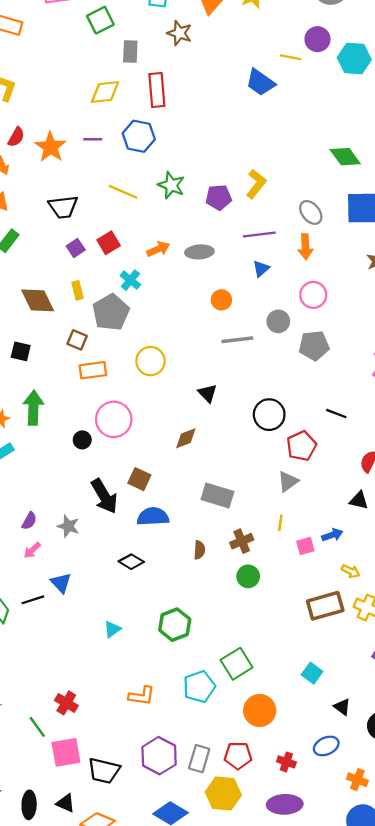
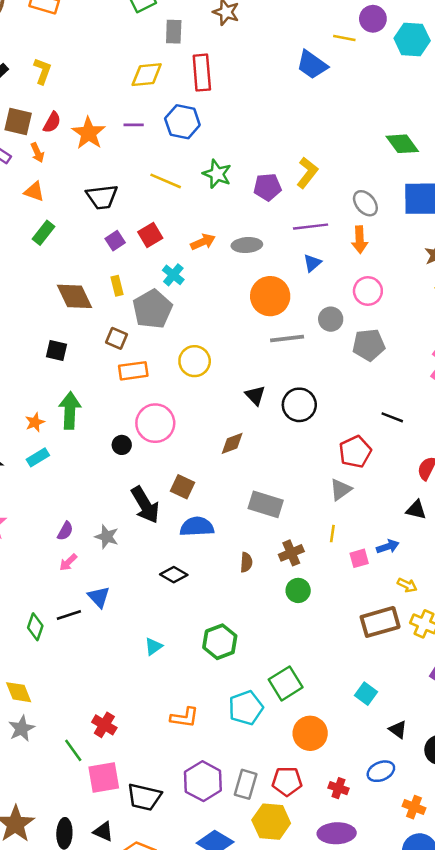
orange circle: (221, 300) -> (270, 296), size x1.8
black circle: (269, 415) -> (299, 405), moved

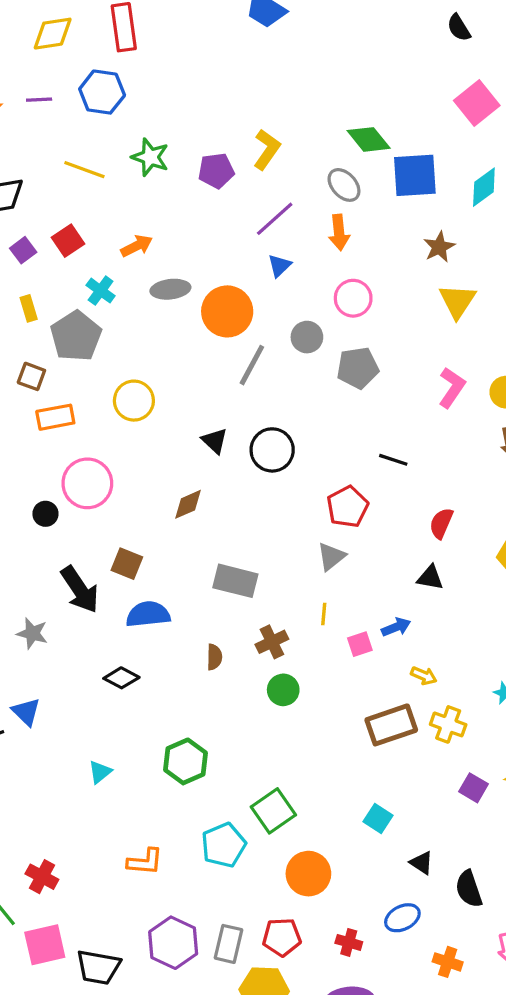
green diamond: (402, 144) -> (369, 139), moved
purple line: (311, 227) -> (275, 219), turned -32
gray ellipse: (247, 245) -> (170, 289), moved
gray line: (287, 339) -> (252, 365), turned -52

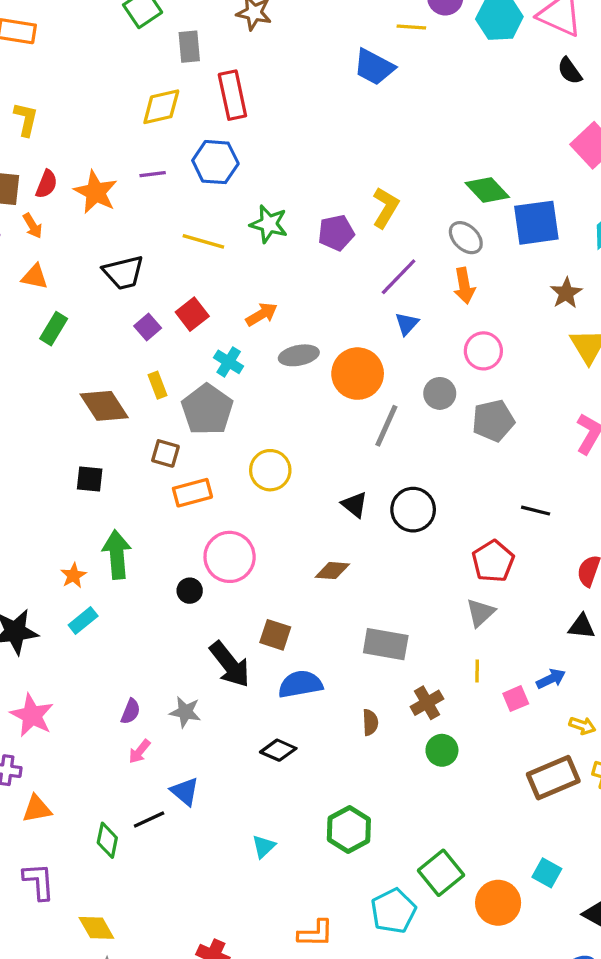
brown diamond: (188, 504) -> (332, 571), turned 32
orange circle: (308, 874) -> (498, 903), moved

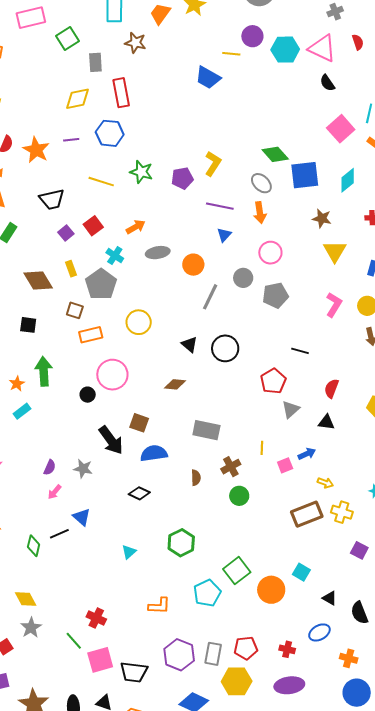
purple line: (399, 277) -> (220, 206), turned 56
brown star: (566, 293) -> (322, 218), turned -30
orange circle: (358, 374) -> (193, 265), size x0.7
gray triangle: (480, 613) -> (291, 409), moved

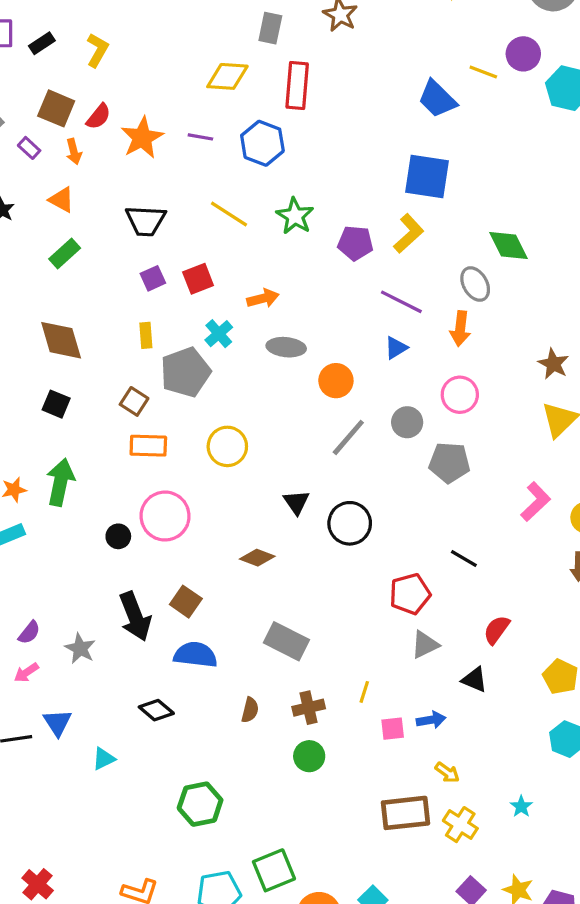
blue square: (305, 175) -> (427, 176), moved
brown diamond: (38, 280) -> (61, 340), moved
cyan triangle: (129, 552) -> (104, 759), moved

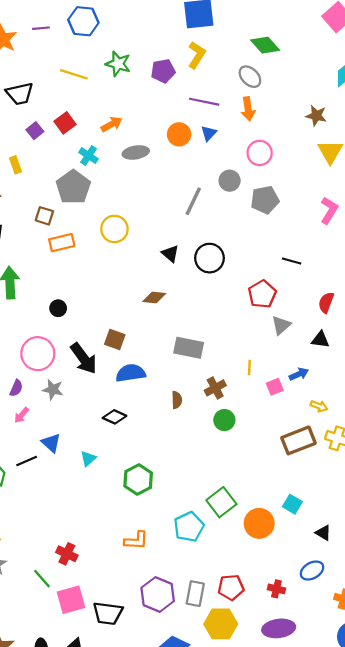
yellow rectangle: (146, 335) -> (16, 165), moved
orange circle: (336, 381) -> (179, 134), moved
pink circle: (165, 516) -> (38, 354), moved
green hexagon: (200, 804) -> (138, 479), moved

